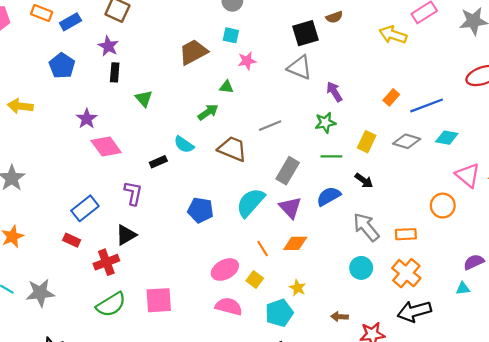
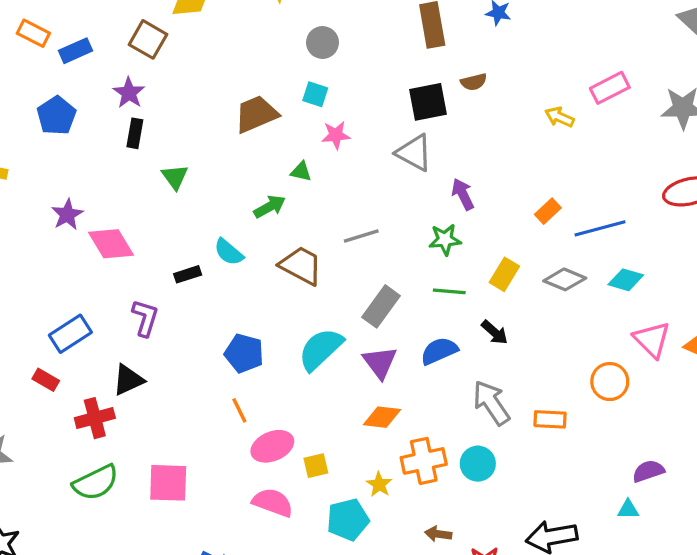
yellow arrow: (393, 35) -> (559, 117), size x0.7
purple star: (87, 119) -> (67, 215), moved
orange line: (263, 248) -> (239, 410), moved
orange cross: (406, 273) -> (424, 461), moved, turned 32
yellow square: (255, 279) -> (316, 466), turned 35

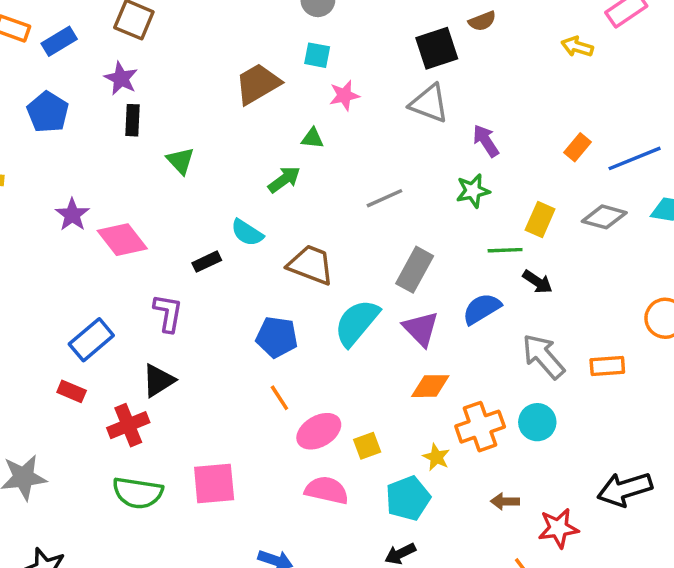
brown trapezoid: (301, 266) -> (311, 265), moved
green line: (449, 291) -> (505, 250), moved
green semicircle: (96, 483) -> (138, 493), turned 42

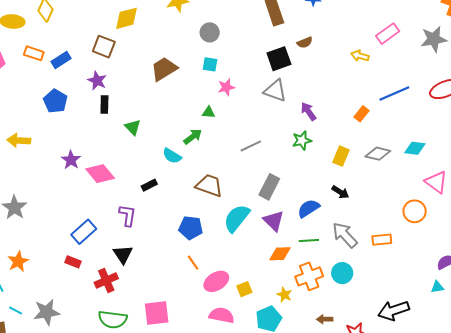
brown trapezoid: (258, 84) -> (164, 69), moved
blue line: (635, 158) -> (394, 93), moved
cyan semicircle: (247, 233) -> (172, 156), moved
green line: (505, 250) -> (309, 240), moved
black triangle: (158, 380) -> (123, 254), turned -30

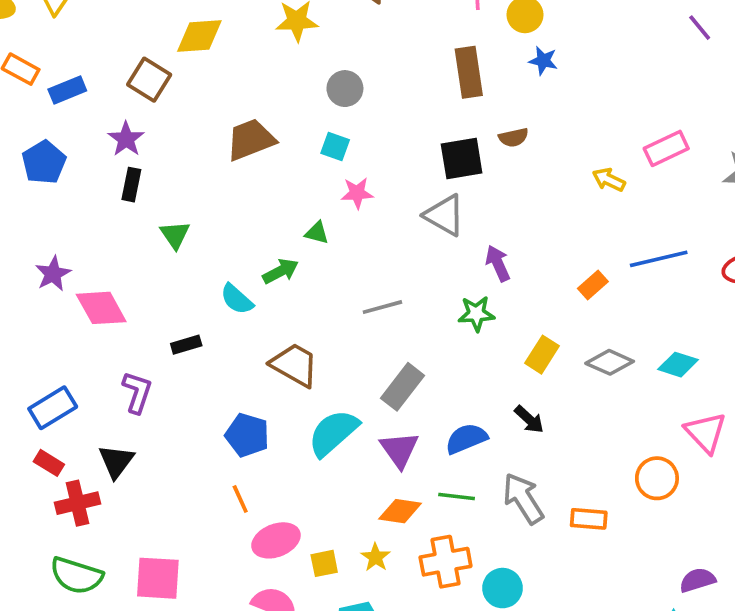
red rectangle: (73, 262) -> (49, 463), moved
cyan circle: (342, 273) -> (502, 588), moved
yellow star: (284, 295) -> (376, 557), moved

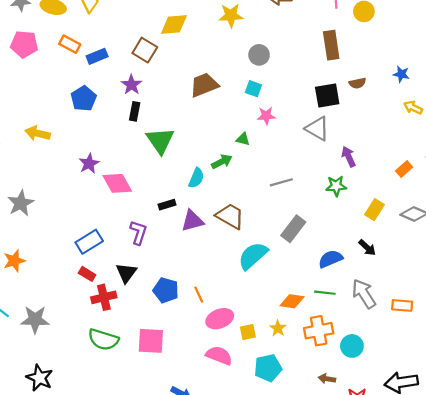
blue star: (543, 61) -> (401, 74), moved
green triangle: (175, 235) -> (160, 141), size x1.6
cyan semicircle: (237, 299) -> (196, 178), turned -108
blue pentagon: (247, 435) -> (166, 290), moved
purple triangle: (399, 450) -> (192, 221), moved, turned 50

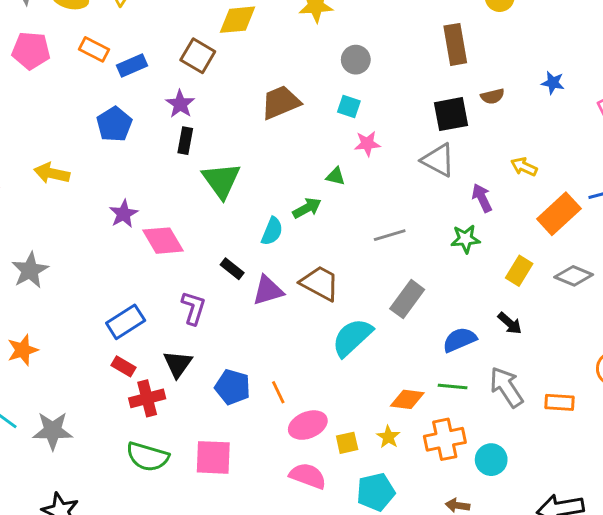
yellow arrow: (413, 108) -> (524, 167), moved
orange rectangle: (404, 169) -> (559, 214), size x1.8
black rectangle: (167, 205) -> (232, 269), turned 56

